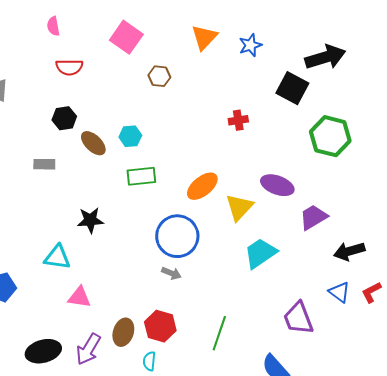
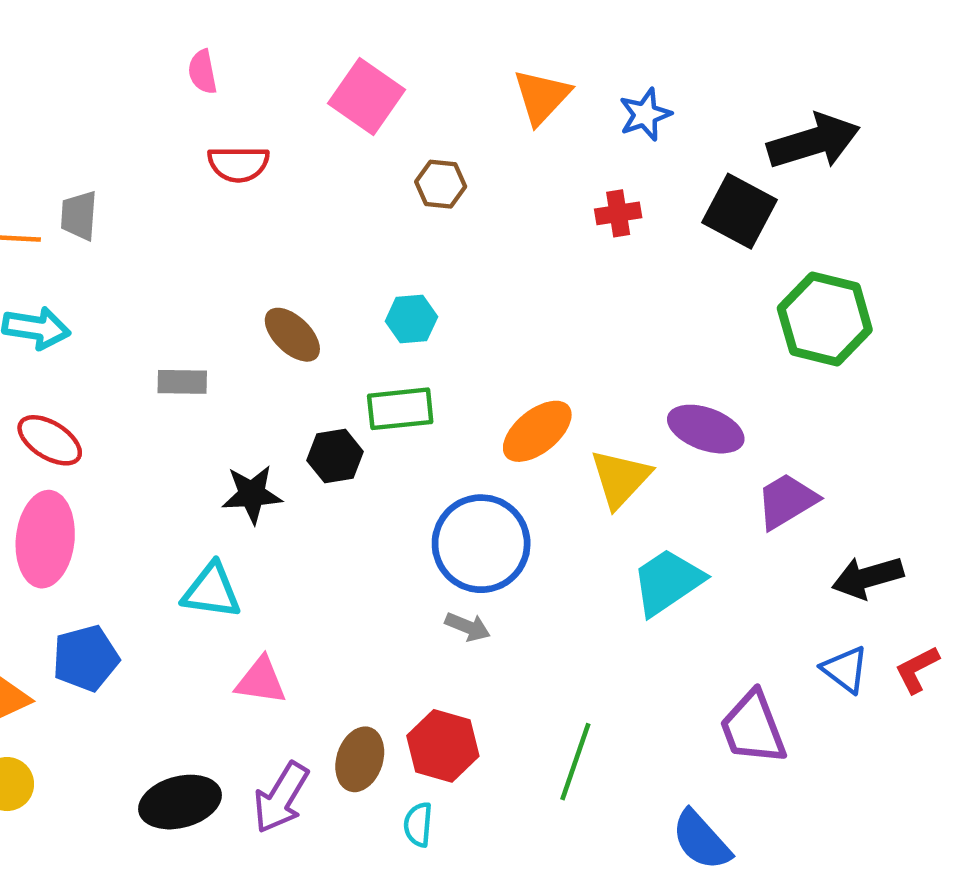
black hexagon: (64, 118) -> (335, 456), moved
red cross: (238, 120) -> (618, 213), moved
cyan hexagon: (130, 136) -> (411, 319), moved
black star: (90, 220) -> (252, 494), moved

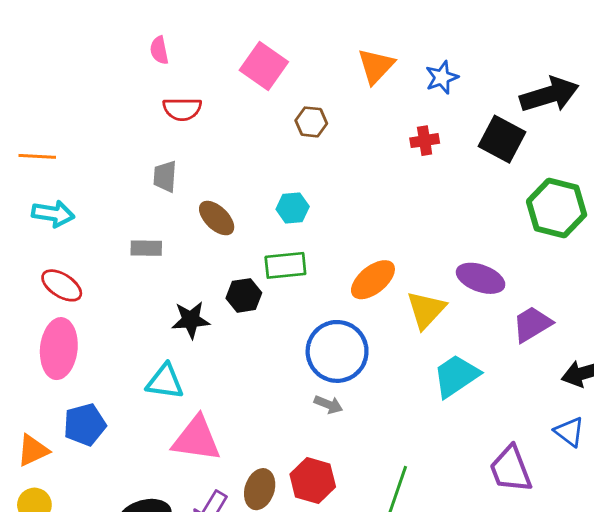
gray trapezoid: (79, 216) -> (165, 176), moved
pink triangle: (261, 681) -> (197, 439), size x1.5

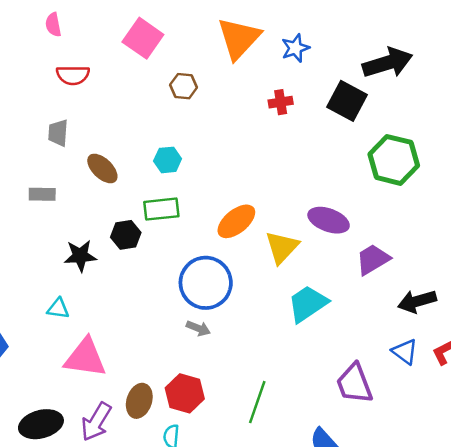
orange triangle: (376, 66) -> (239, 38), size x1.4
cyan triangle: (165, 382) -> (58, 309), size x0.7

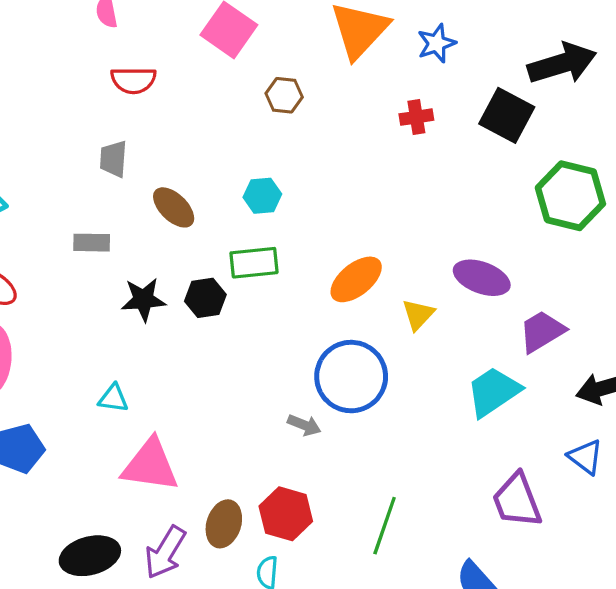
yellow triangle: (282, 247) -> (418, 315), size x0.7
black star: (80, 256) -> (143, 300), moved
blue circle: (206, 283) -> (351, 377), moved
cyan trapezoid: (308, 304) -> (493, 392), moved

